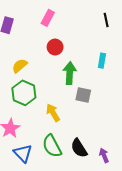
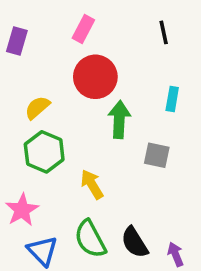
black line: (106, 20) -> (164, 32), moved
red circle: (55, 47) -> (95, 77), size x1.6
gray square: (83, 95) -> (157, 155), moved

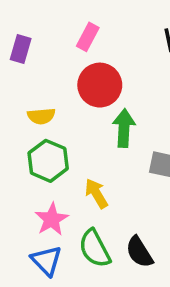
yellow semicircle: (37, 108) -> (41, 116), turned -144
pink star: (22, 210) -> (52, 219), moved

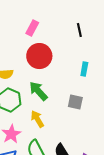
green arrow: (124, 128) -> (38, 91), moved, turned -45

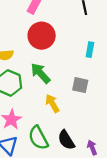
yellow arrow: (37, 119) -> (52, 103), moved

